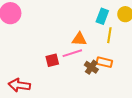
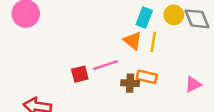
orange triangle: (79, 39) -> (133, 41), moved, turned 35
brown cross: (91, 67) -> (130, 83), turned -32

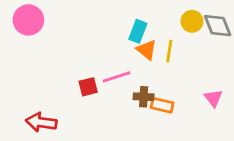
cyan rectangle: (144, 17) -> (138, 31), moved
orange rectangle: (147, 77) -> (162, 105), moved
pink triangle: (193, 84) -> (213, 98), turned -42

